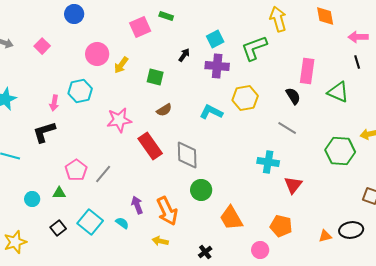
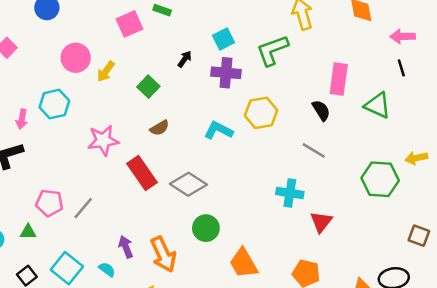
green square: (155, 77) -> (148, 87), turned 30
gray diamond: (187, 155) -> (188, 184), turned -56
pink pentagon: (76, 170) -> (49, 203), turned -30

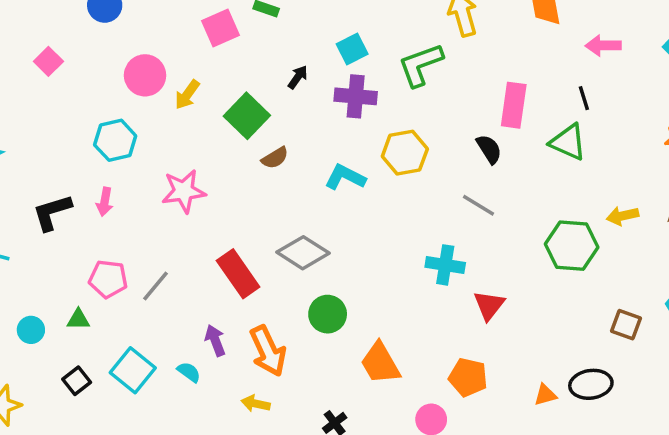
black line: (401, 68) -> (584, 98), moved
green square: (148, 87) -> (247, 116), size x1.4
pink arrow: (22, 119) -> (105, 202), moved
brown semicircle: (160, 128) -> (275, 158), moved
red rectangle: (142, 173) -> (238, 274), moved

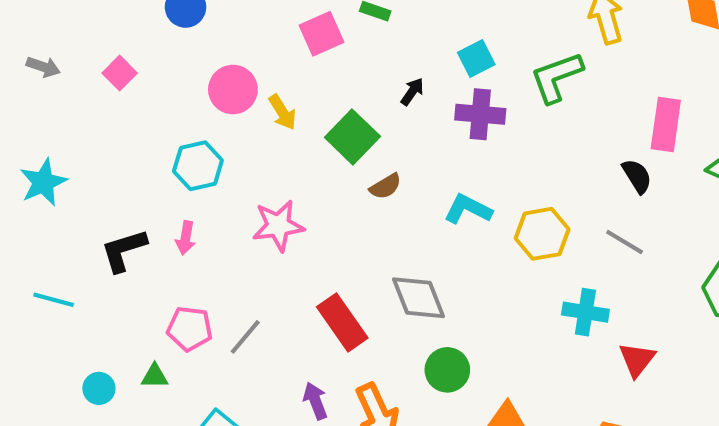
yellow arrow: (187, 95) -> (282, 112), turned -68
yellow hexagon: (405, 153) -> (542, 234), moved
gray diamond: (303, 253) -> (418, 298), turned 36

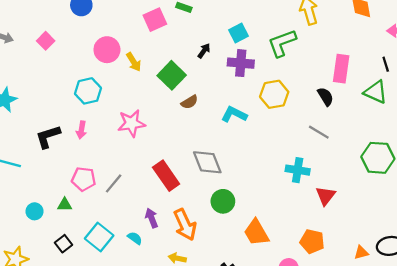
yellow hexagon: (542, 234) -> (274, 94), moved

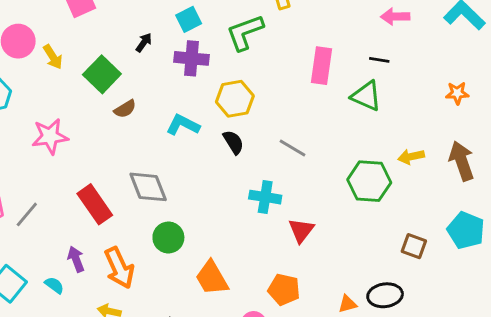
black line: (386, 64) -> (379, 60), turned -64
black semicircle: (325, 97) -> (233, 142), moved

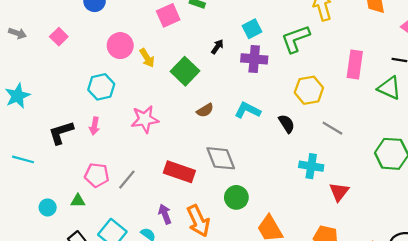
yellow hexagon: (235, 99) -> (309, 90), moved
brown semicircle: (125, 109) -> (205, 110), moved
red rectangle: (95, 204) -> (179, 172), turned -36

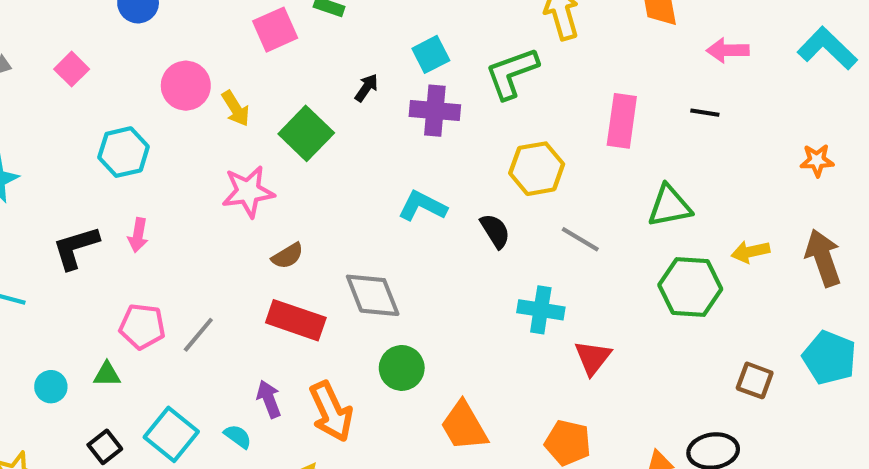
cyan hexagon: (101, 87) -> (124, 152), moved
green triangle: (389, 88) -> (670, 206), moved, turned -35
brown semicircle: (205, 110) -> (288, 256), moved
pink star: (145, 119) -> (248, 192), moved

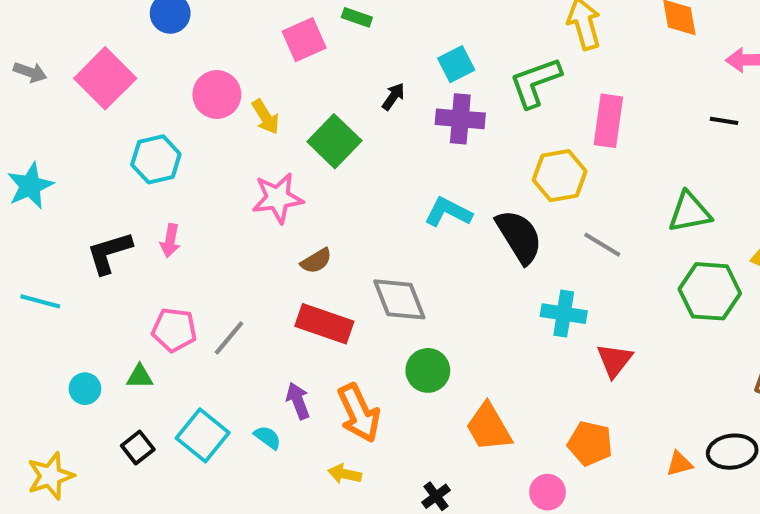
pink square: (72, 69) -> (105, 78), size x1.8
pink rectangle: (622, 121) -> (608, 121), moved
black semicircle: (495, 231) -> (519, 237), size x1.6

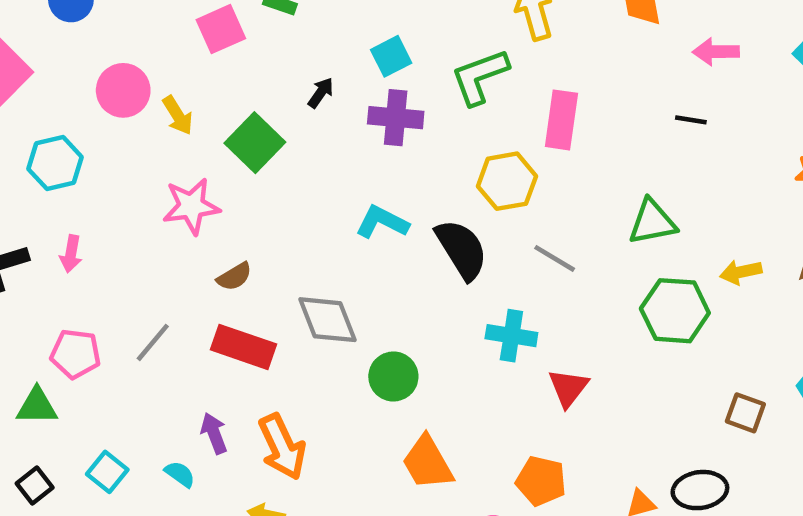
gray line: (229, 338) -> (153, 342), moved
green circle: (428, 370) -> (393, 376), moved
green triangle: (140, 376) -> (37, 406), size x1.4
cyan square: (203, 435) -> (107, 472), size x0.7

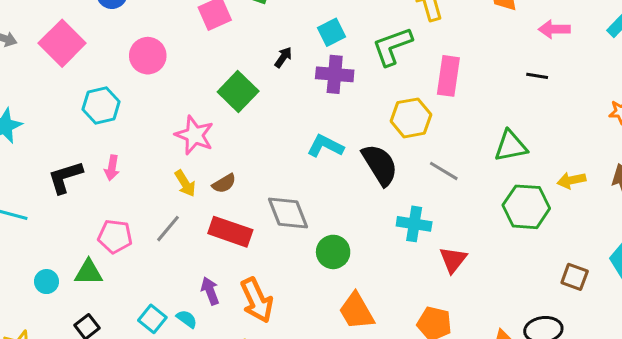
yellow arrow: (178, 115) -> (185, 183), moved
pink star: (191, 206) -> (194, 135), turned 30
cyan square: (107, 472) -> (152, 319), moved

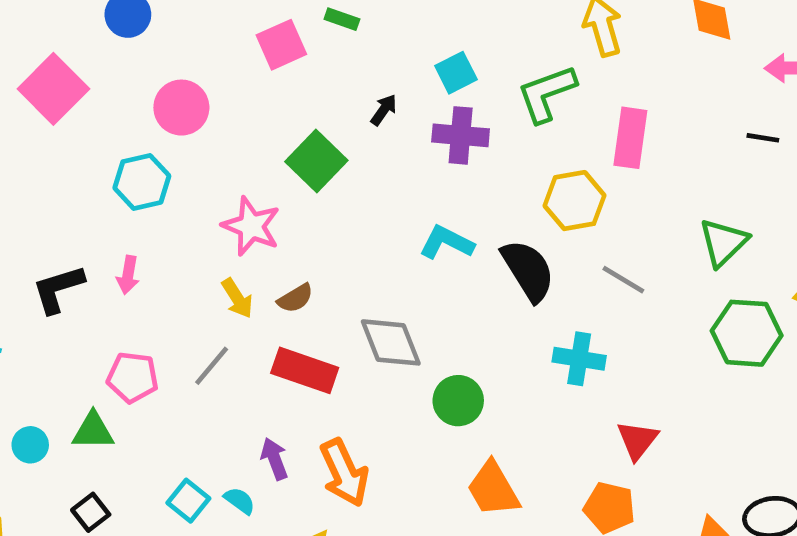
cyan hexagon: (101, 106) -> (142, 182), moved
green triangle: (511, 146) -> (723, 242), turned -33
red triangle: (453, 260) -> (637, 440), moved

